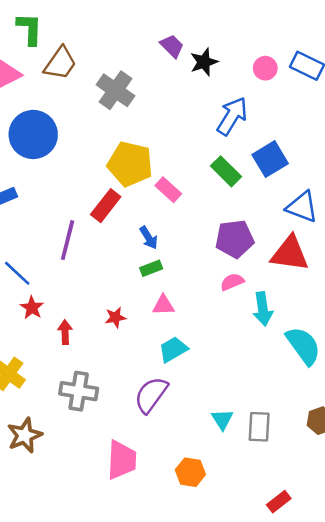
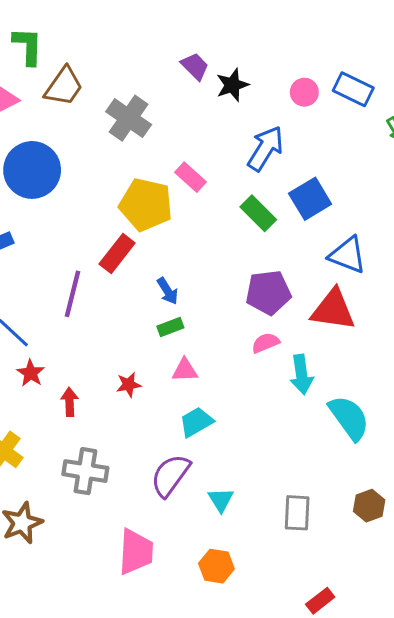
pink rectangle: (168, 190) -> (191, 177), moved
cyan triangle: (222, 419) -> (221, 500), moved

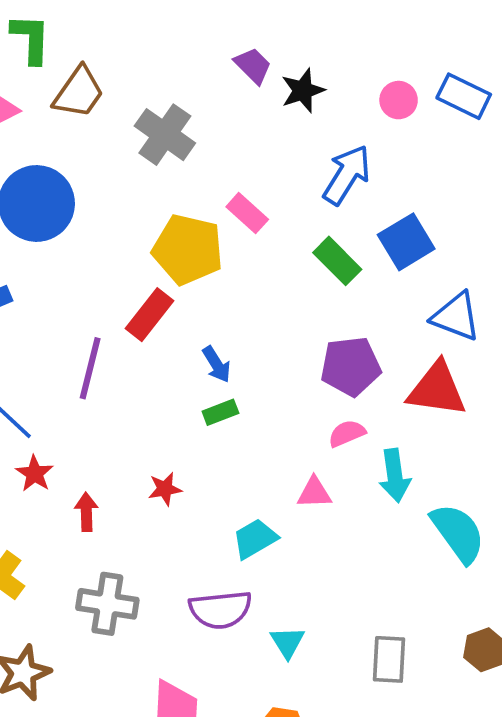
pink triangle: (185, 370) -> (314, 493), moved
purple semicircle: (170, 475) -> (220, 610), turned -132

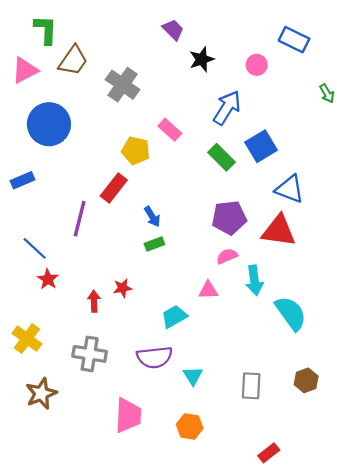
purple trapezoid: (253, 66) -> (173, 30), moved
blue rectangle: (464, 96) -> (294, 40), moved
yellow pentagon: (188, 249) -> (136, 151), size x0.7
red arrow: (86, 512) -> (94, 301), moved

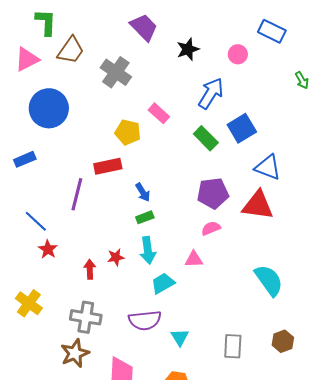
purple trapezoid: (173, 30) -> (144, 27), moved, size x1.4
red rectangle: (114, 188) -> (108, 166), turned 40
cyan arrow: (254, 280) -> (148, 250), moved
brown star: (41, 393) -> (75, 353), moved

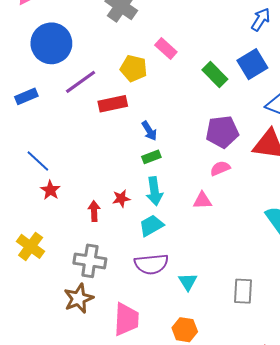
blue arrow: (211, 93) -> (261, 19), moved, size x0.7
purple line: (77, 194) -> (81, 82), moved, turned 40
cyan trapezoid: (163, 283) -> (151, 226), moved

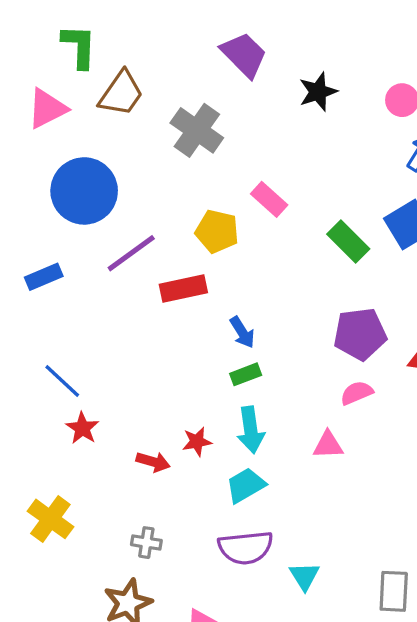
red arrow: (94, 211) -> (153, 462), turned 108
gray cross: (90, 261) -> (146, 543), size x0.6

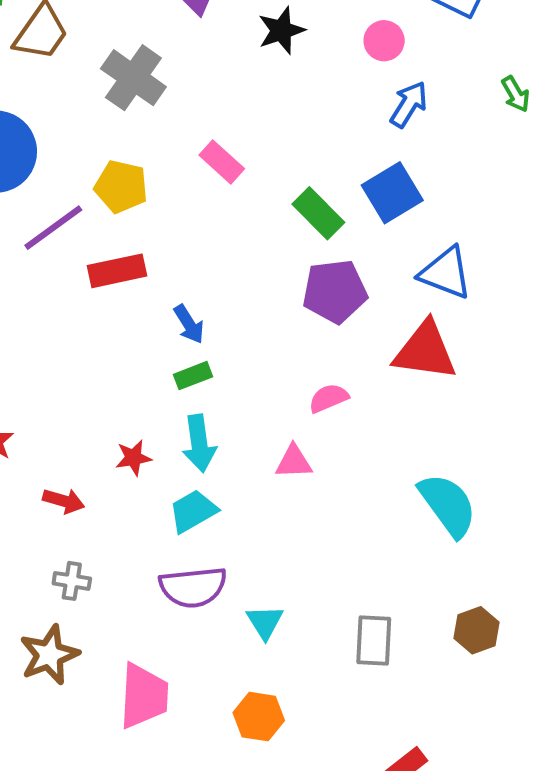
yellow pentagon: (217, 231) -> (121, 187), moved
purple pentagon: (360, 334) -> (335, 291), moved
red arrow: (153, 462) -> (64, 501), moved

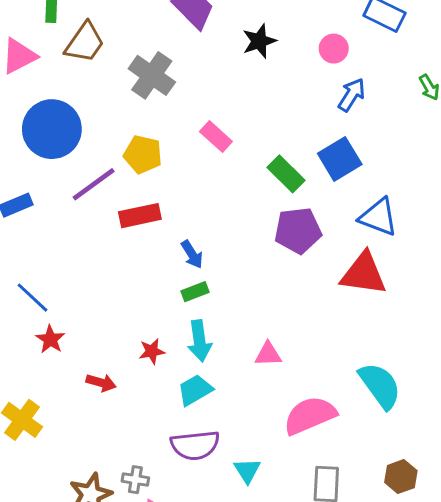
pink semicircle: (329, 398) -> (310, 415), moved, size x1.8
gray cross: (72, 581) -> (135, 480), moved

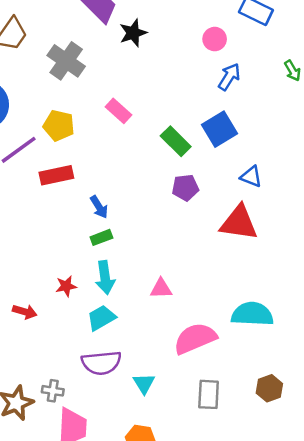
black star: (259, 41) -> (133, 33), moved
blue triangle: (378, 217) -> (251, 177), size x0.7
purple pentagon: (298, 230) -> (185, 188), size x0.7
cyan semicircle: (380, 386) -> (252, 314), turned -51

